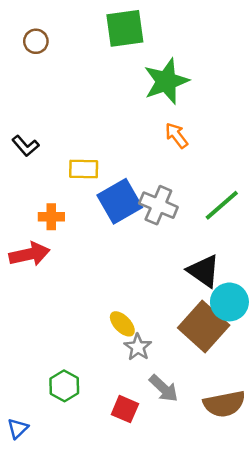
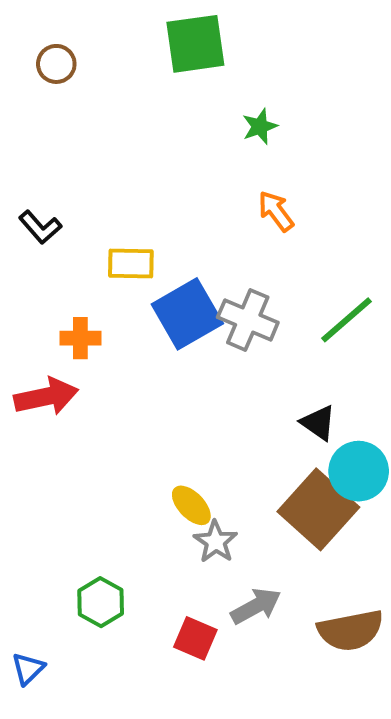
green star: (166, 81) -> (260, 126), size x0.5
black triangle: (204, 271) -> (318, 423), size x0.7
gray arrow: (164, 388) -> (256, 606), turned -72

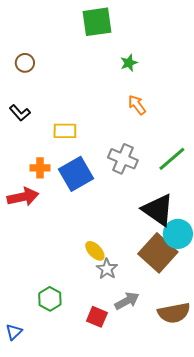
brown circle: (56, 64) -> (25, 63), moved
blue square: (187, 314) -> (76, 174), moved
black triangle: (318, 423) -> (158, 210), size x1.8

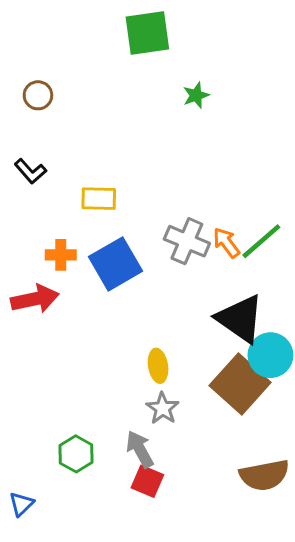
orange arrow: (137, 105) -> (226, 243), moved
yellow ellipse: (95, 251) -> (158, 366), moved, turned 35
gray arrow: (127, 301) -> (140, 449), moved, turned -90

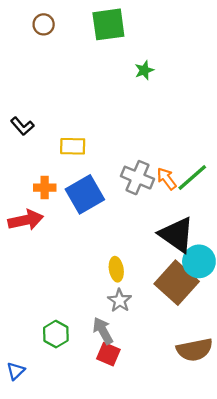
brown circle: (38, 95) -> (44, 24), moved

